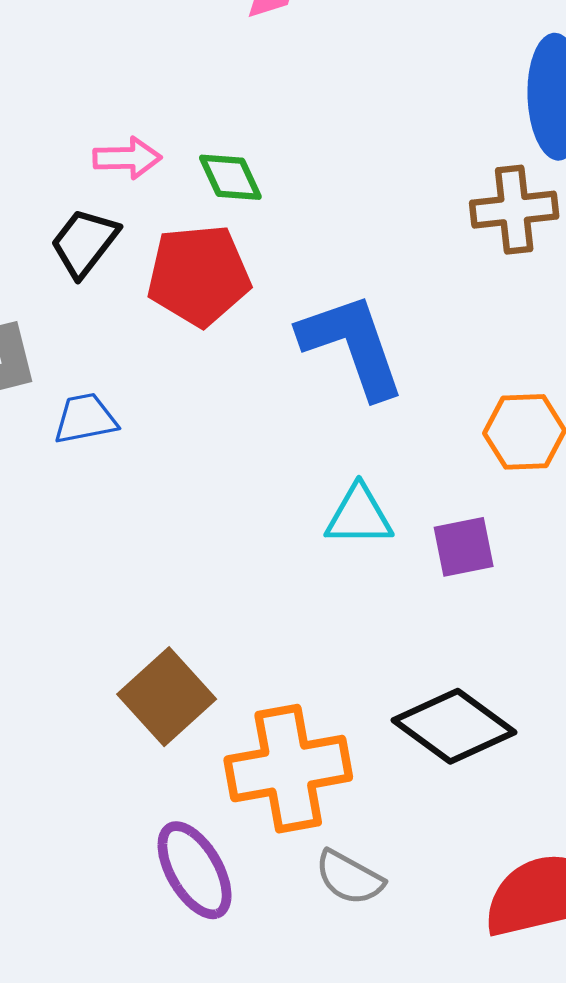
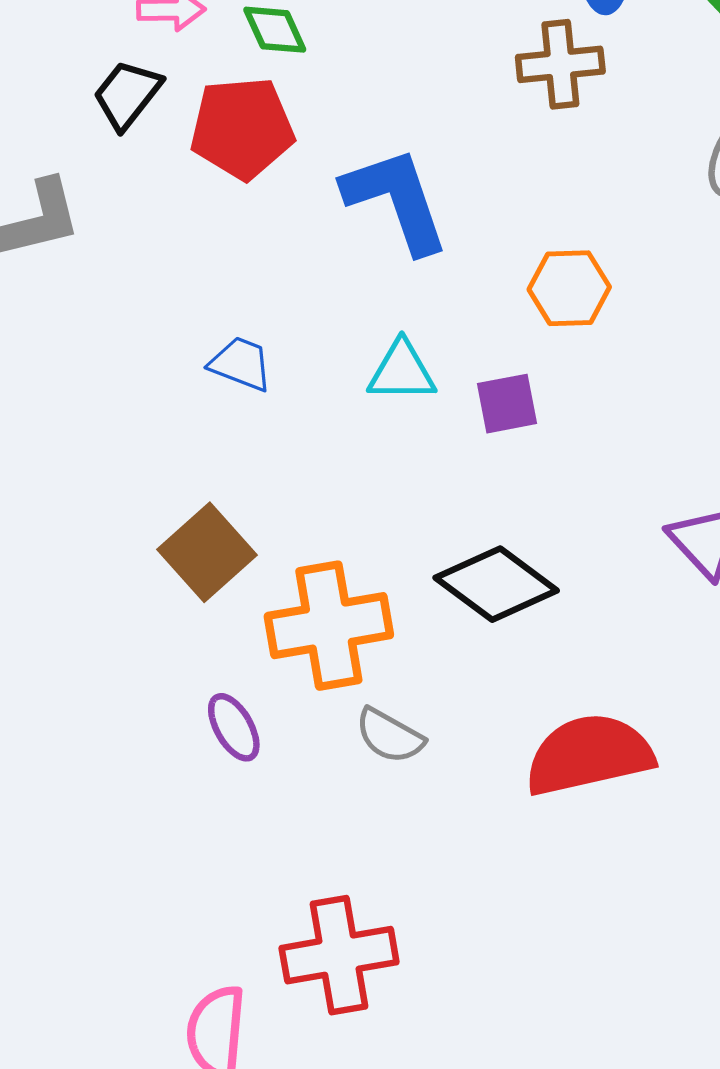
blue trapezoid: (85, 419) -> (241, 364), moved, turned 32
purple ellipse: (195, 870) -> (234, 727), size x0.7

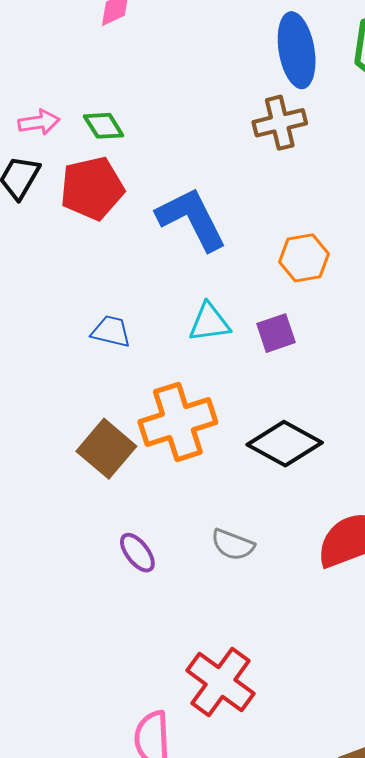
orange cross: (329, 626) -> (178, 422), moved
red cross: (339, 955) -> (220, 682), turned -36

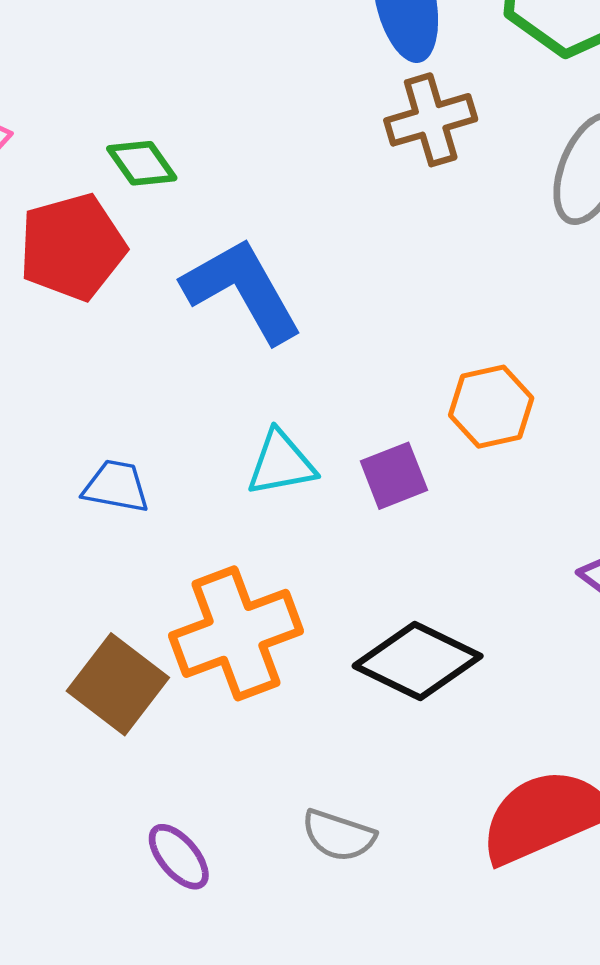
brown cross: (280, 123) -> (431, 120), moved
green diamond: (104, 126) -> (142, 163), moved
orange hexagon: (304, 258) -> (491, 407), moved

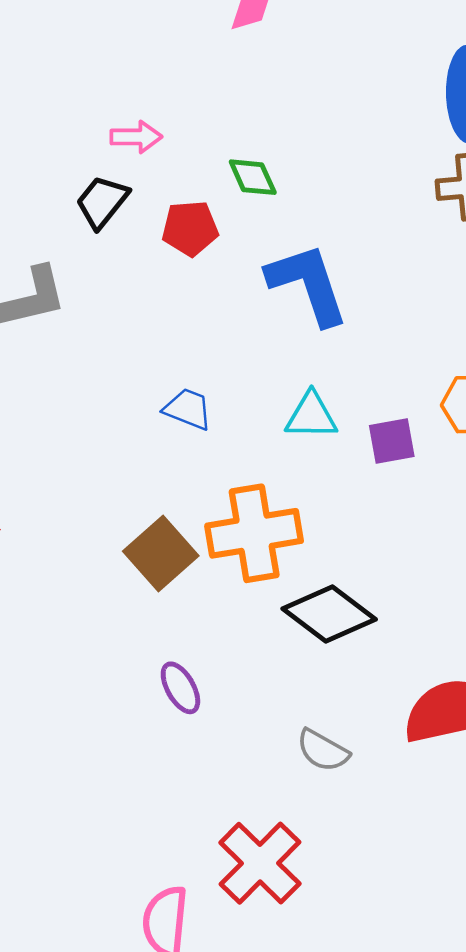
red pentagon: (72, 247) -> (190, 228), size x0.7
black diamond: (418, 661) -> (329, 614), moved
gray semicircle: (339, 835) -> (323, 750), moved

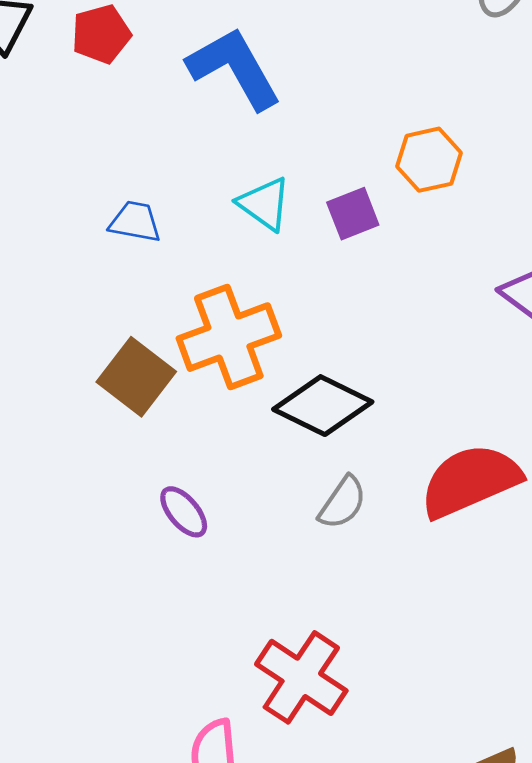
cyan triangle: (311, 416) -> (264, 204), turned 46
gray semicircle: (323, 750) -> (342, 503), moved, turned -74

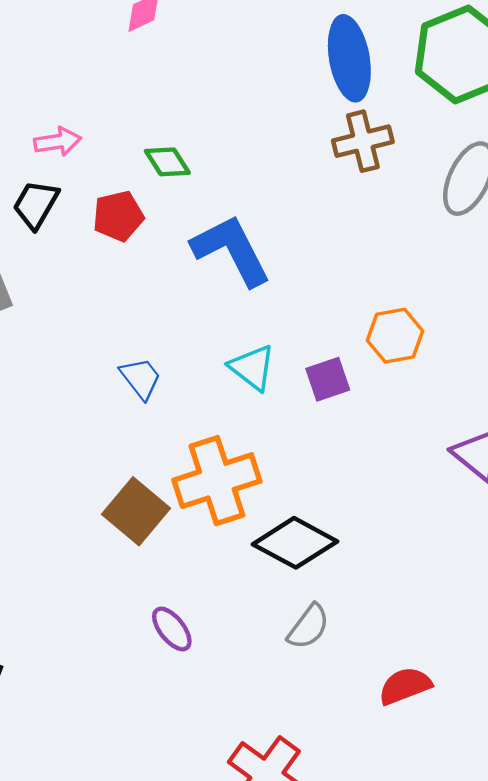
blue trapezoid: (135, 222) -> (141, 378), turned 39
red semicircle: (470, 481) -> (405, 686), moved, size x0.6

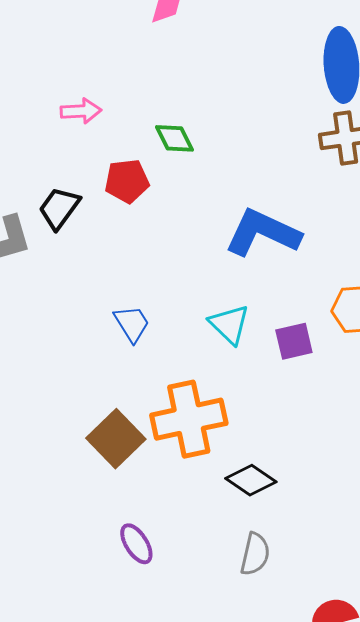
black trapezoid: (36, 204) -> (59, 208), moved
blue L-shape: (231, 250) -> (263, 233), moved, turned -44
black diamond: (295, 543) -> (251, 480), size x0.7
gray semicircle: (308, 627) -> (255, 554), turned -30

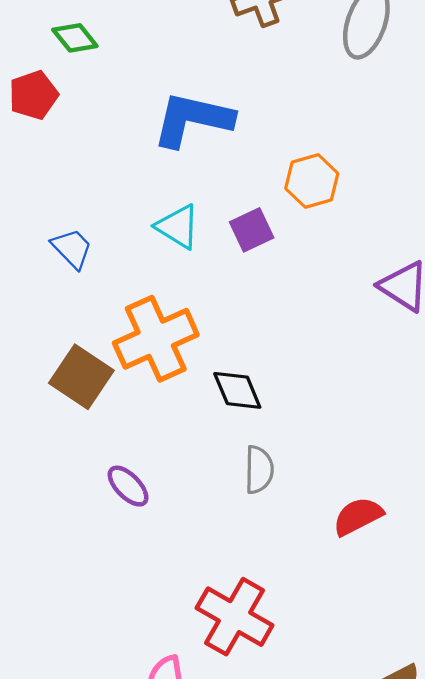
black diamond: (251, 480) -> (237, 390), turned 45

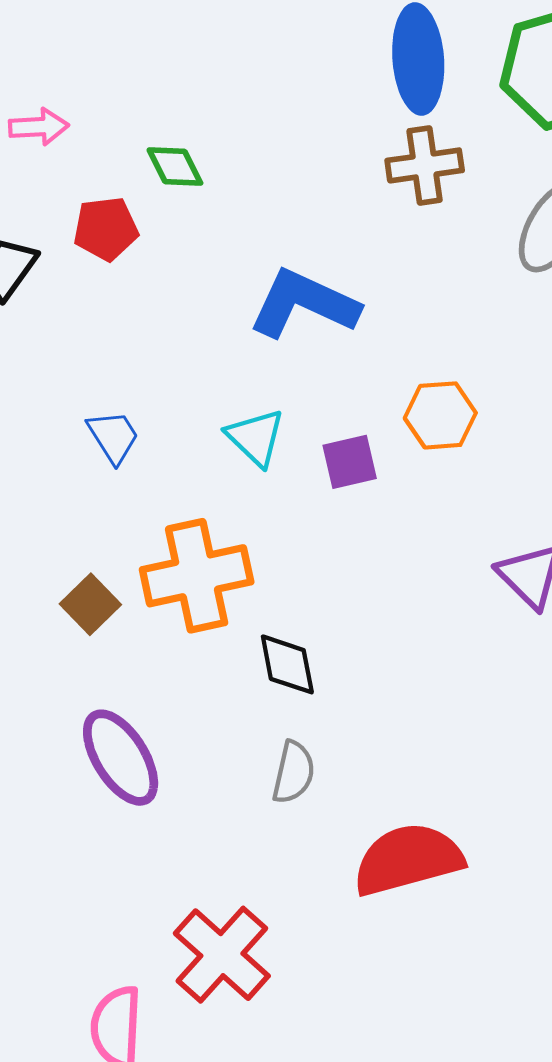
brown square: (81, 377) -> (90, 604), size x0.7
purple ellipse: (128, 486) -> (121, 758), size x1.6
red semicircle: (358, 516) -> (408, 859), size x1.6

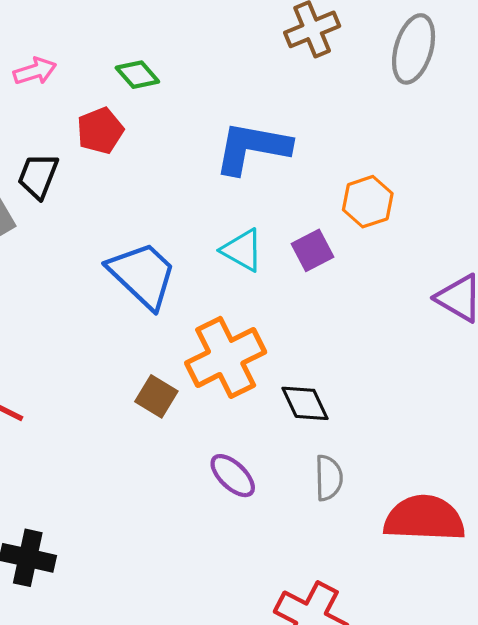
blue trapezoid: (113, 437) -> (142, 275), size x1.8
purple ellipse: (121, 758) -> (233, 476), moved, size x0.7
red semicircle: (408, 859) -> (424, 518), turned 32

